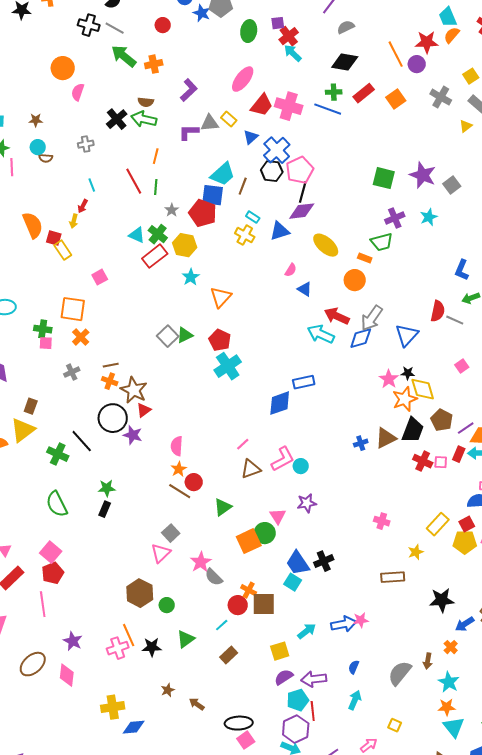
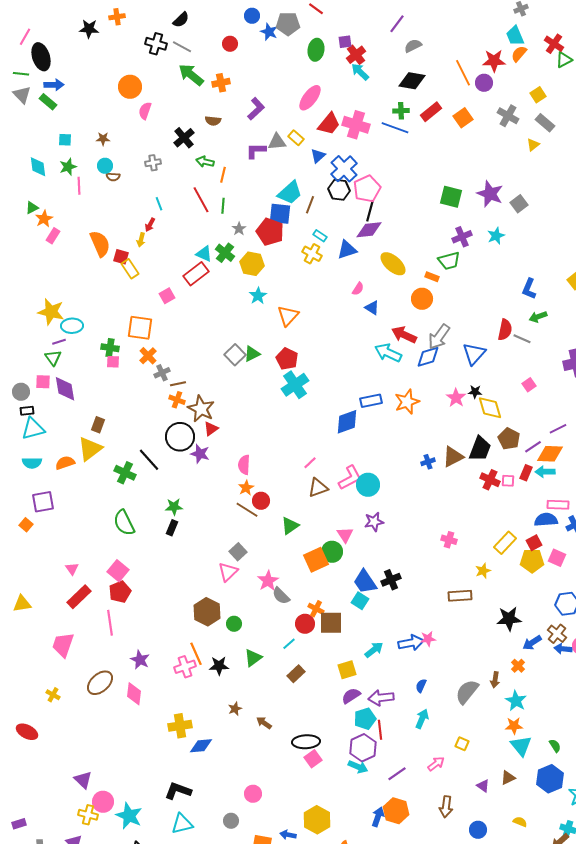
green arrow: (144, 119) -> (205, 162), moved, size x0.7
red rectangle: (155, 256) -> (196, 274), moved
gray cross: (72, 372) -> (162, 373), moved
orange star: (405, 399) -> (407, 402), moved
cyan circle: (301, 466) -> (368, 485), size x1.5

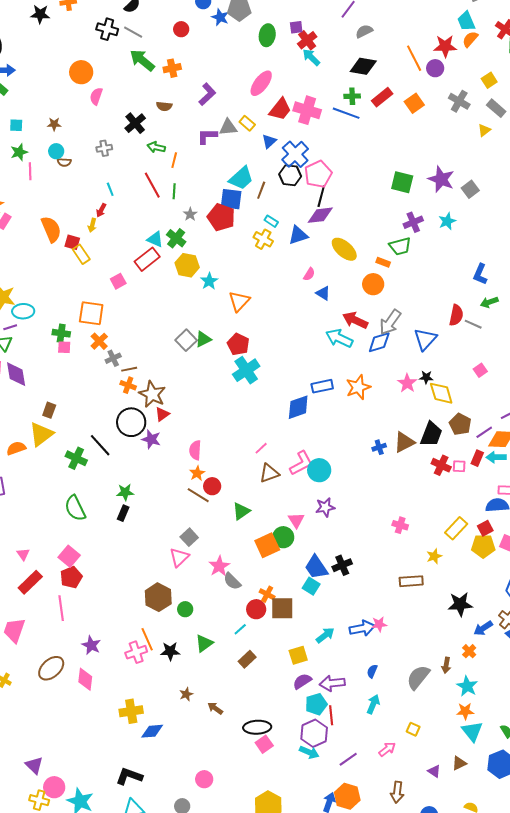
yellow hexagon: (252, 264) -> (187, 265), moved

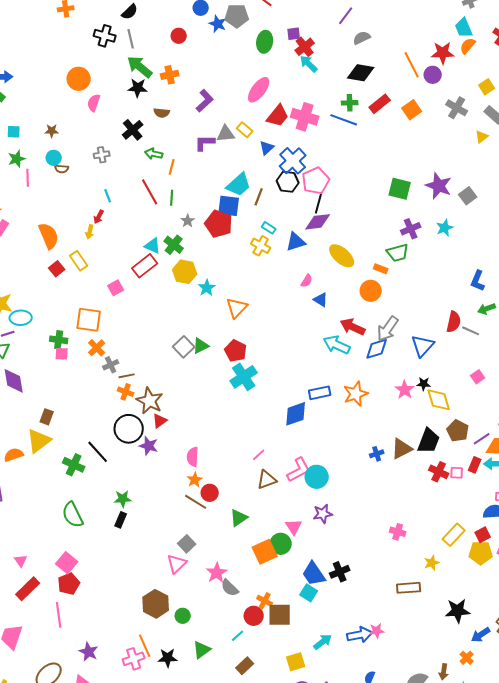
black star: (40, 14) -> (138, 88), moved
gray line: (133, 32) -> (131, 39), turned 48
red square: (72, 242) -> (57, 269), moved, turned 35

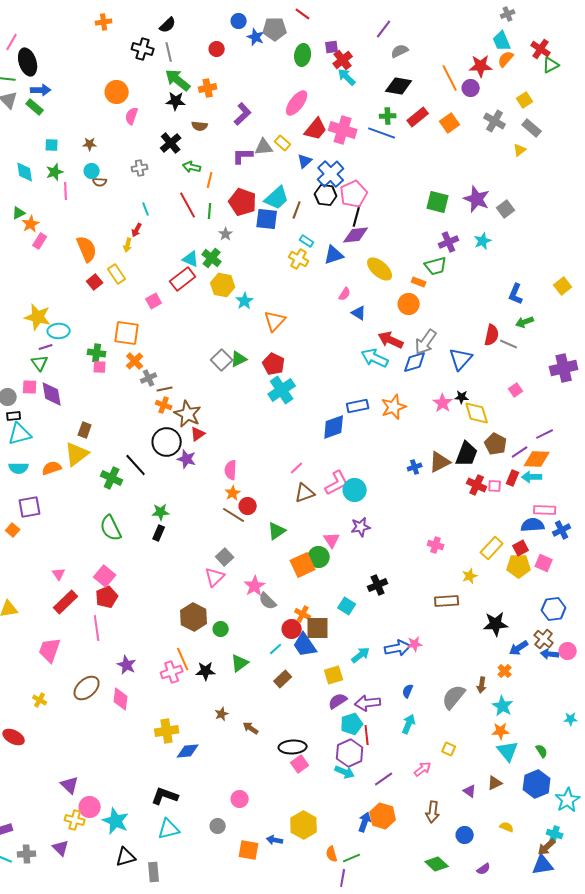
red pentagon: (219, 224) -> (243, 202), moved
blue trapezoid: (314, 574) -> (305, 645), moved

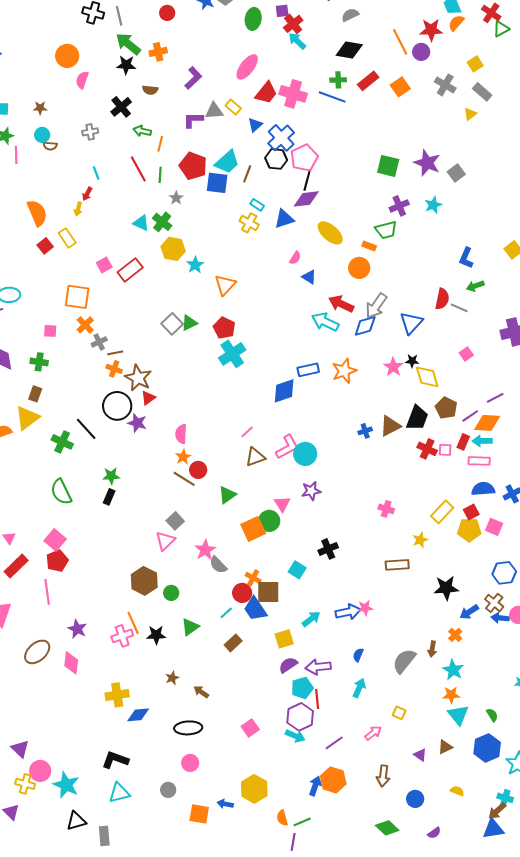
red rectangle: (183, 279) -> (130, 270), moved
green cross: (97, 353) -> (39, 362), moved
pink rectangle: (545, 510) -> (479, 461), moved
black ellipse: (293, 747) -> (188, 728), moved

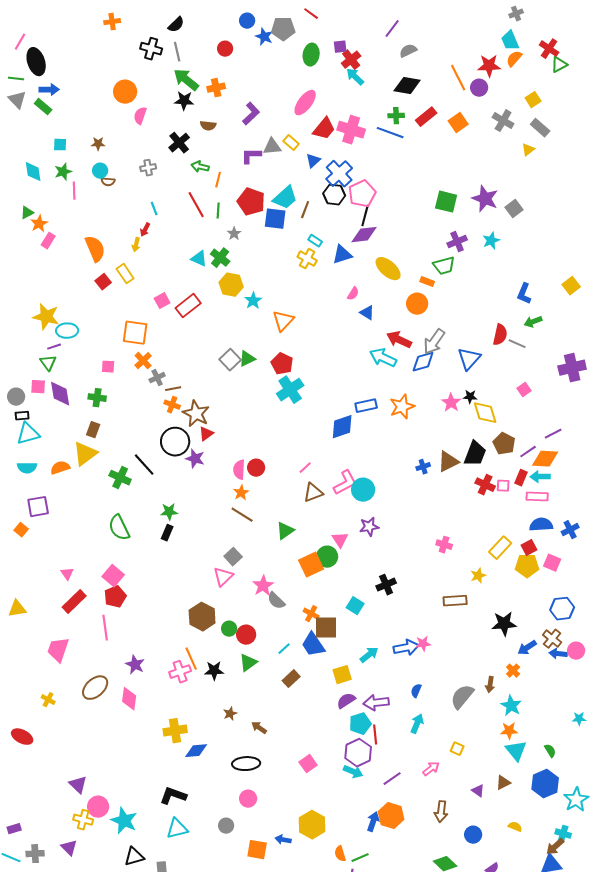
red circle: (198, 470) -> (256, 468), moved
red circle: (242, 593) -> (246, 635), moved

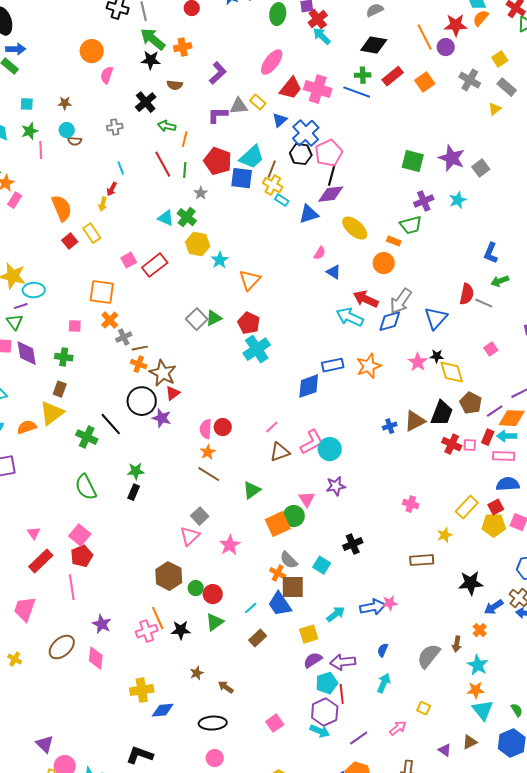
yellow cross: (307, 259) -> (273, 185), moved
gray semicircle: (276, 601) -> (289, 560), moved

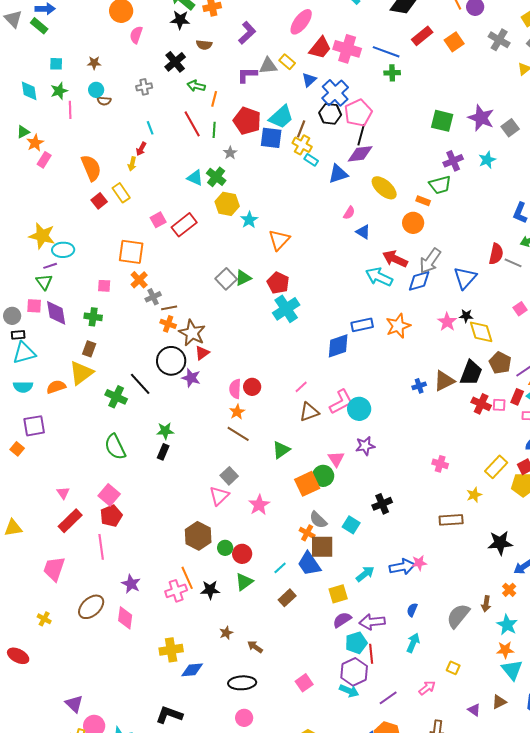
green cross: (363, 75) -> (392, 73), moved

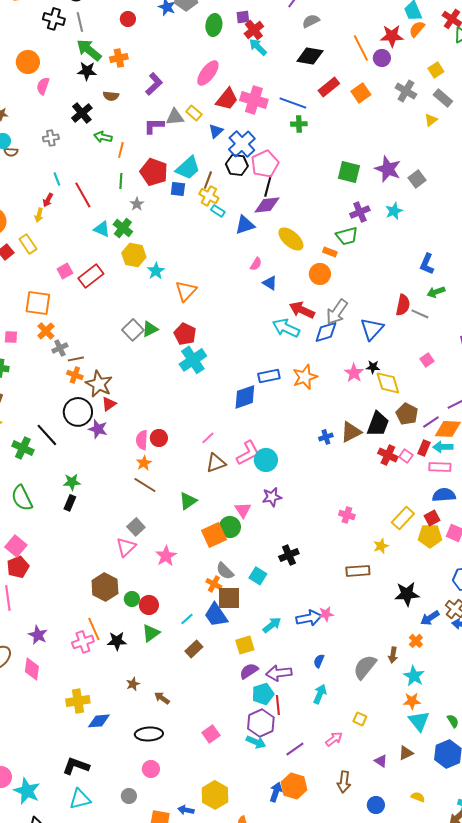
red line: (192, 124) -> (83, 195), moved
blue square: (271, 138) -> (178, 189), size x0.7
pink square: (499, 405) -> (406, 456), turned 32

